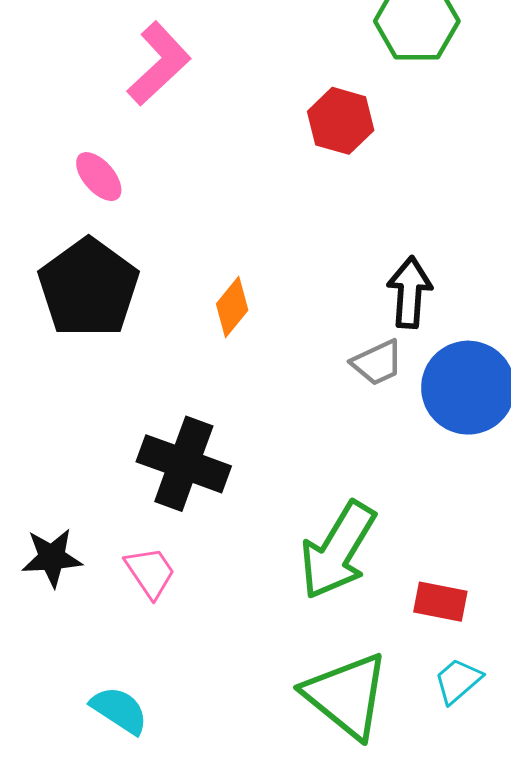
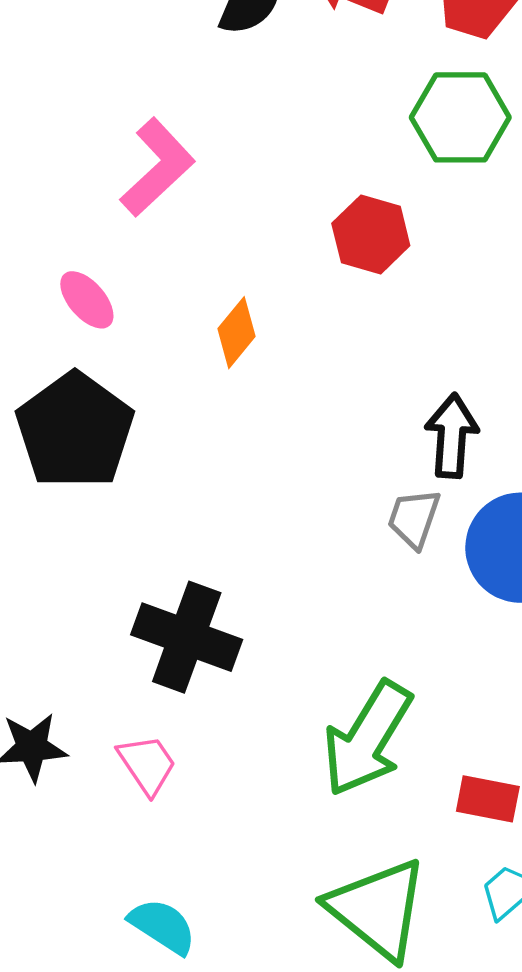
orange diamond: (232, 307) -> (237, 333), moved
gray trapezoid: (377, 363) -> (414, 518), turned 134
cyan semicircle: (119, 710) -> (163, 926), moved

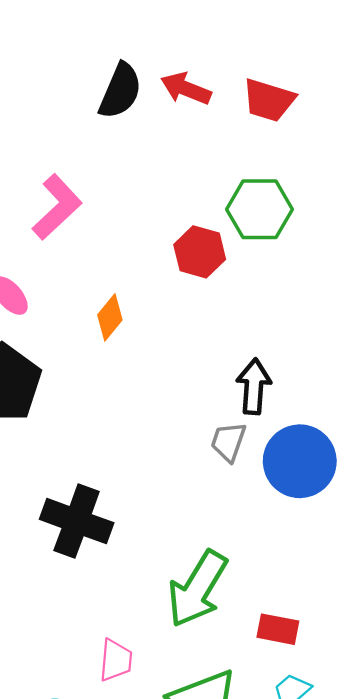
green hexagon: (460, 117) -> (259, 209), moved
pink trapezoid: (147, 764) -> (116, 660), moved, turned 39

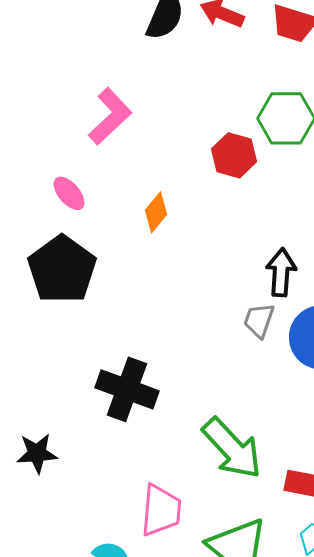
green arrow: (197, 589) -> (232, 448), turned -74
pink trapezoid: (116, 660) -> (161, 510), size x1.4

